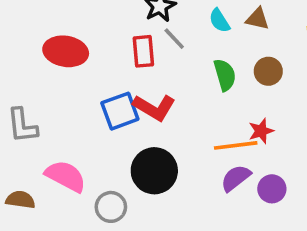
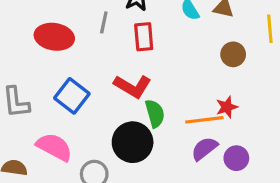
gray line: (174, 39) -> (104, 22), moved, turned 55
red rectangle: (143, 51) -> (144, 37), moved
green semicircle: (225, 75) -> (155, 113), moved
blue square: (120, 111) -> (72, 96), moved, turned -32

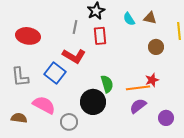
red ellipse: (54, 37) -> (28, 36), moved
red L-shape: (133, 86) -> (74, 56), moved
purple circle: (236, 158) -> (166, 118), moved

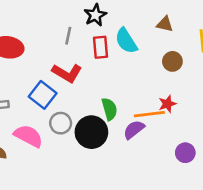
cyan semicircle: (129, 19) -> (126, 41), moved, size x1.5
purple semicircle: (138, 106) -> (134, 130), moved
gray circle: (69, 122) -> (61, 123), moved

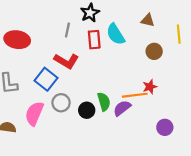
green semicircle: (109, 109) -> (104, 102), moved
black circle: (91, 132) -> (87, 110), size x0.6
pink semicircle: (28, 136) -> (34, 113), turned -95

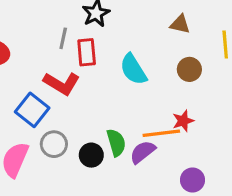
cyan semicircle: (116, 34) -> (133, 69), moved
red rectangle: (94, 40) -> (87, 52), moved
purple circle: (165, 127) -> (192, 180), moved

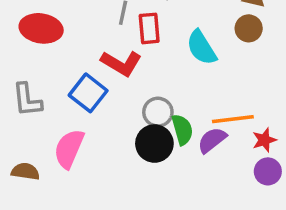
brown circle: (189, 69) -> (249, 28), moved
red star: (183, 121) -> (264, 140), moved
gray circle: (54, 144) -> (158, 112), moved
black circle: (91, 155) -> (154, 144), size x1.4

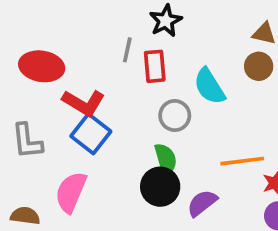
red L-shape: (121, 63) -> (84, 103), moved
gray circle: (158, 112) -> (175, 116), moved
green semicircle: (182, 130) -> (166, 159), moved
purple semicircle: (212, 140) -> (202, 203), moved

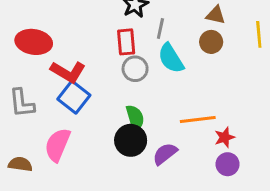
gray line: (127, 50) -> (160, 29), moved
gray circle: (175, 116) -> (135, 69), moved

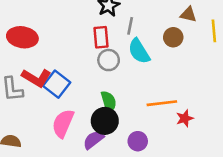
brown triangle: (216, 15) -> (188, 14), moved
red L-shape: (68, 72) -> (36, 78), moved
pink semicircle: (58, 145) -> (63, 123), moved
purple semicircle: (165, 154) -> (93, 140), moved
purple circle: (228, 164) -> (138, 141), moved

